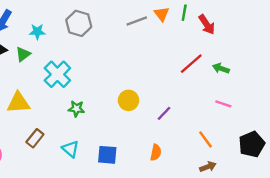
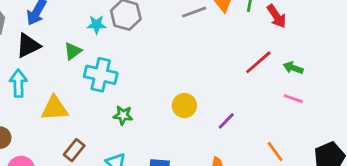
cyan star: (37, 32) -> (96, 25), moved
green triangle: (23, 54) -> (73, 51), moved
cyan cross: (57, 74) -> (101, 75), turned -32
pink line: (223, 104) -> (293, 99), moved

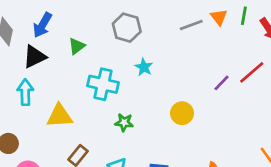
cyan star: (96, 25) -> (144, 67), moved, turned 30
green triangle: (73, 51) -> (77, 46), moved
purple line: (226, 121) -> (221, 83), moved

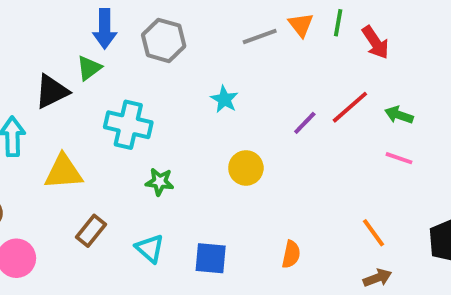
blue arrow: (42, 25) -> (105, 29), moved, turned -30
black triangle: (35, 57) -> (52, 91), moved
cyan star: (144, 67) -> (224, 99), moved

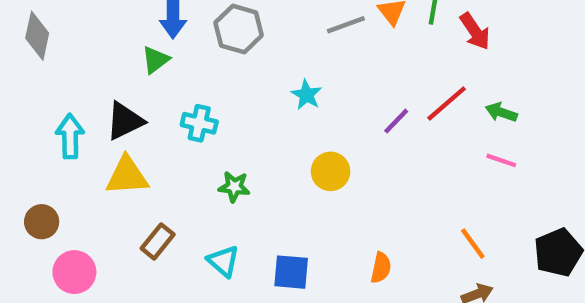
black triangle: (52, 91) -> (125, 121), moved
cyan cross: (128, 125) -> (199, 123), size x0.7

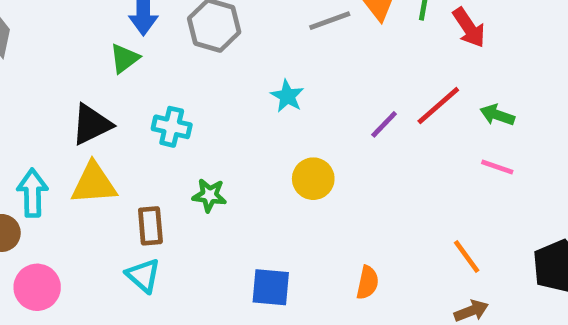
cyan arrow: (70, 136) -> (32, 193), moved
brown rectangle: (158, 241) -> (150, 226), moved, turned -44
cyan triangle: (223, 261) -> (143, 275), moved

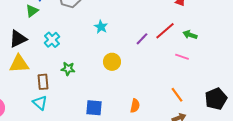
cyan cross: (172, 127) -> (52, 40), turned 35
pink line: (497, 167) -> (182, 57), moved

